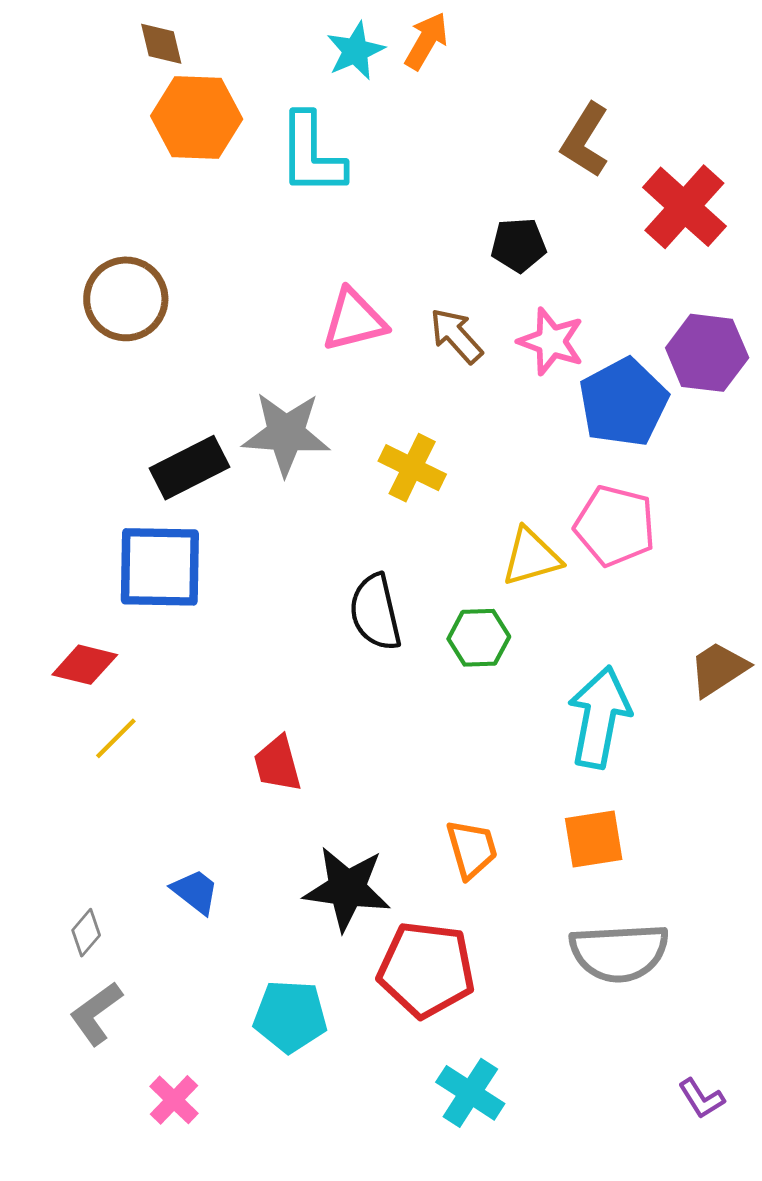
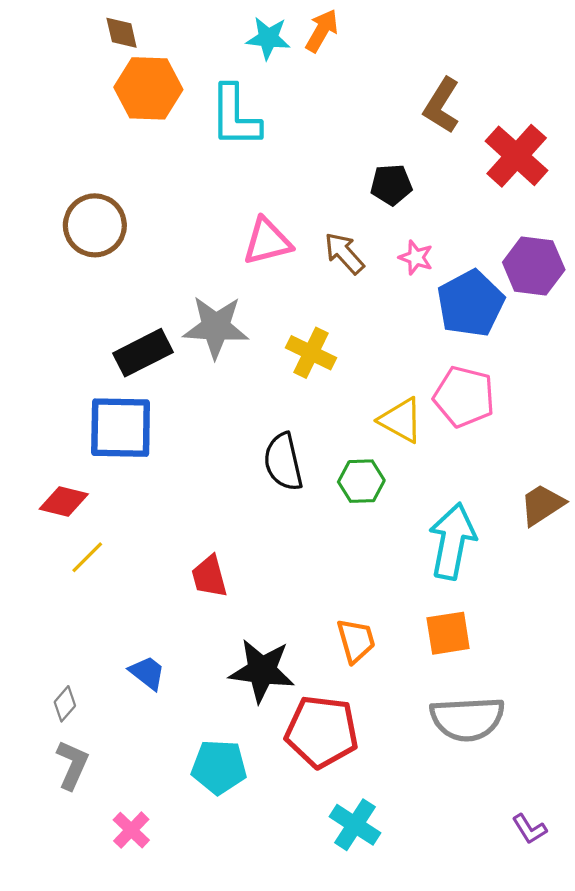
cyan star: (355, 51) -> (268, 38), turned 30
pink star: (551, 341) -> (416, 257), size x0.7
yellow triangle: (531, 557) -> (401, 420), turned 45
gray L-shape: (96, 1013) -> (72, 765), turned 150

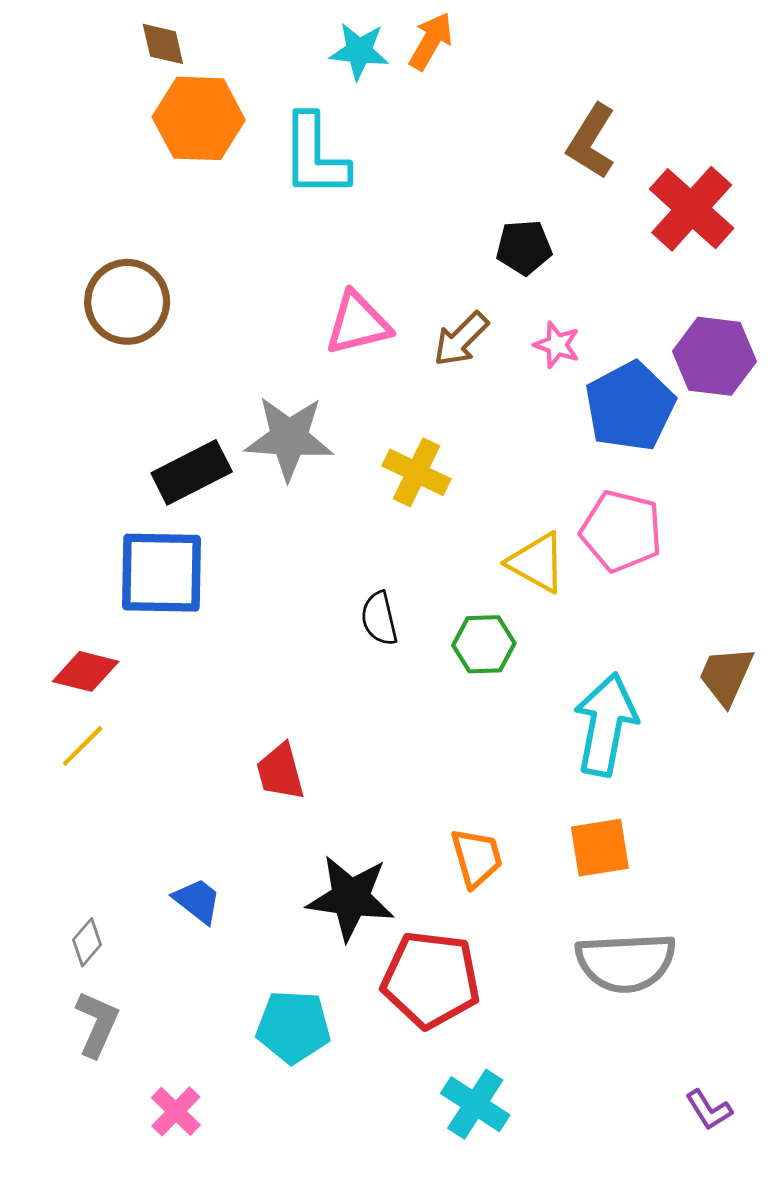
brown arrow: (344, 253) -> (461, 339), turned -93
black semicircle: (283, 462) -> (379, 618), size x0.7
brown trapezoid: (542, 505) -> (726, 676), turned -33
yellow line: (87, 557) -> (83, 746), moved

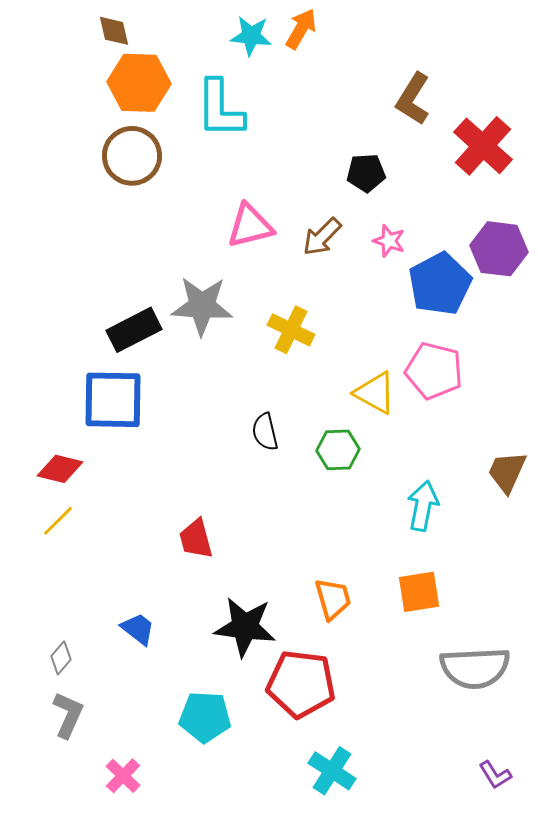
brown circle: (127, 302) -> (132, 156), moved
cyan arrow: (606, 724) -> (423, 506), size x0.7
gray semicircle: (626, 962) -> (475, 668), moved

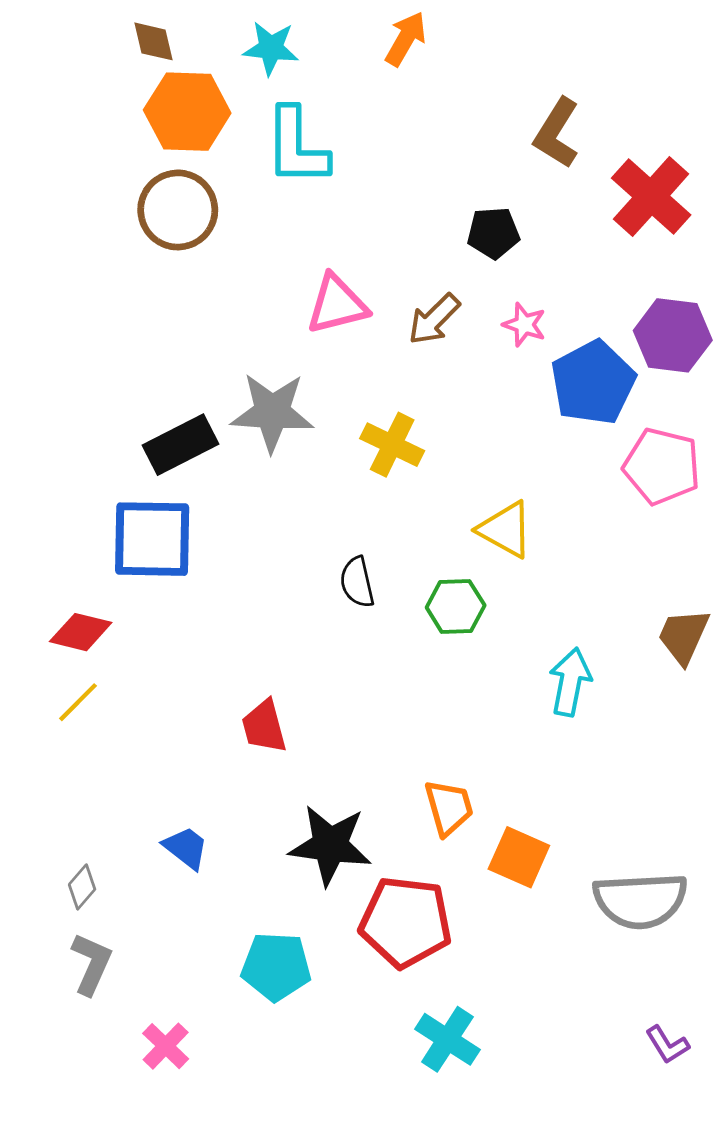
cyan star: (251, 36) -> (271, 48), moved
pink pentagon: (434, 371) -> (662, 466), moved
orange square: (419, 592) -> (519, 857), moved, turned 33

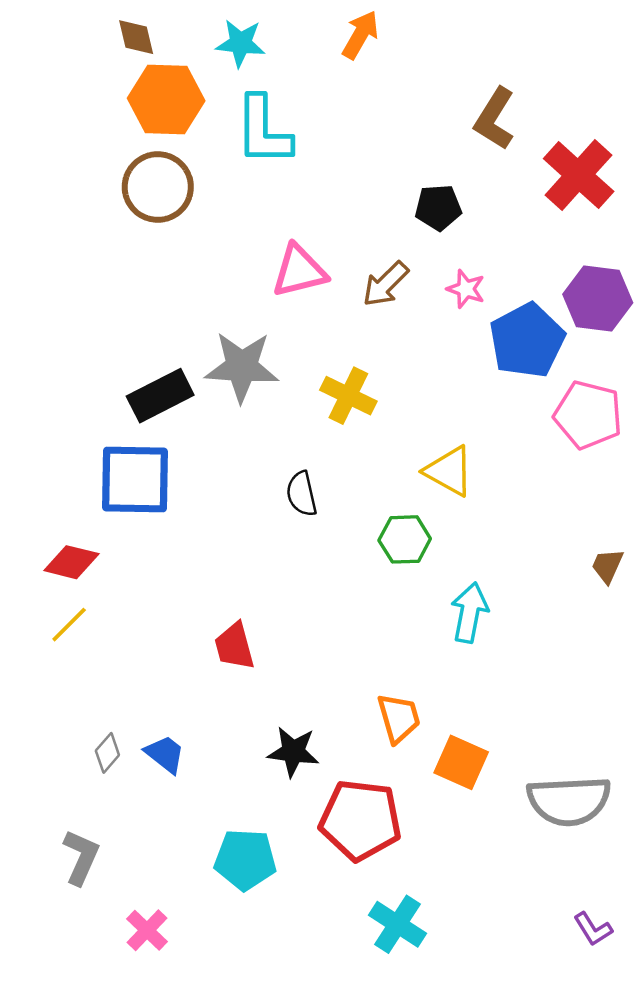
black semicircle: (357, 582) -> (302, 494), moved
brown trapezoid: (683, 636) -> (607, 566), size x0.7
cyan arrow: (570, 682) -> (469, 613), moved
black star: (330, 845) -> (293, 752), size x0.7
gray diamond: (82, 887) -> (107, 753), moved

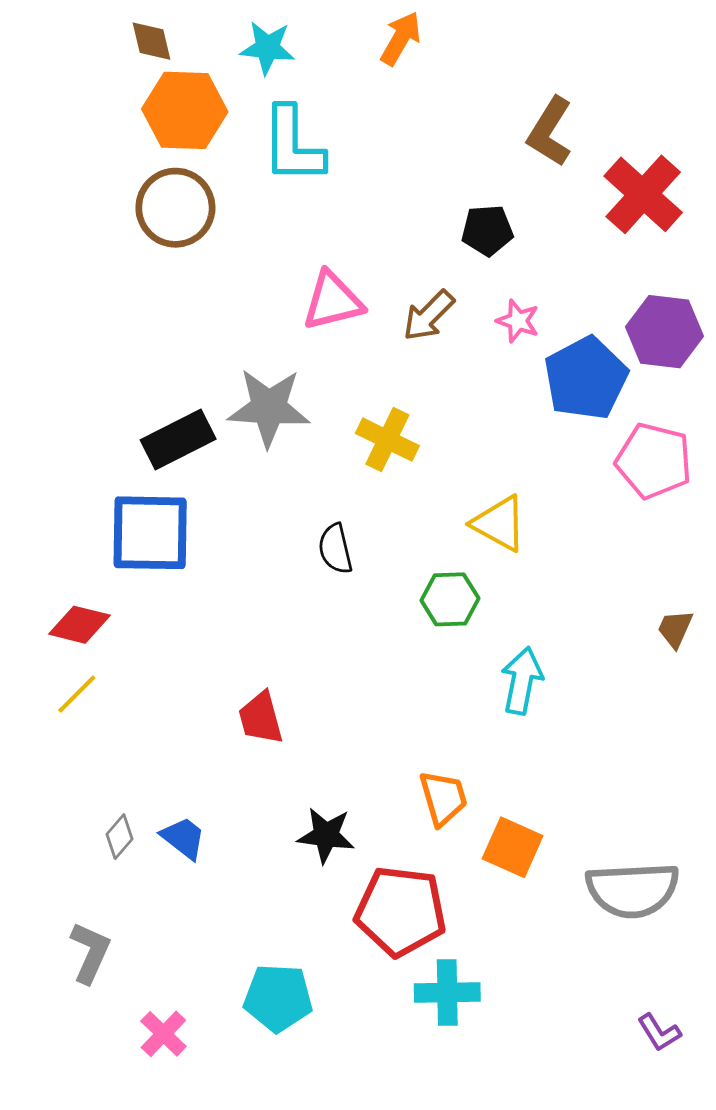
cyan pentagon: (245, 860) -> (278, 998), moved
cyan cross: (398, 924) -> (447, 992), moved, turned -34

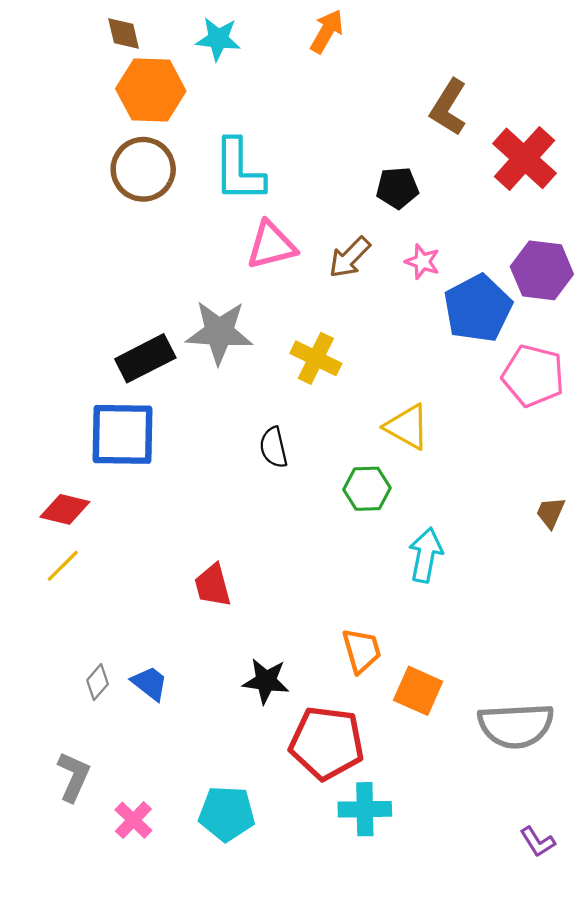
cyan L-shape: (293, 145) -> (239, 170), moved
pink cross: (163, 1034) -> (133, 820), moved

